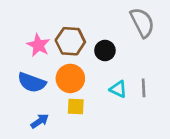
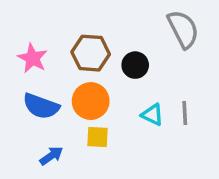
pink star: (38, 45) -> (32, 58), moved

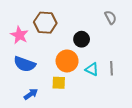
gray semicircle: (183, 29) -> (111, 17), size x0.6
brown hexagon: (91, 53) -> (45, 23), moved
orange circle: (91, 101) -> (67, 61), moved

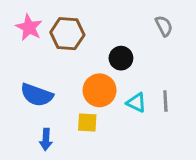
pink star: (19, 35) -> (29, 27), moved
blue arrow: (31, 94) -> (46, 139), turned 128

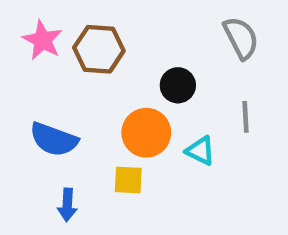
gray semicircle: (164, 26) -> (241, 38), size x1.4
gray line: (165, 101) -> (246, 117), moved

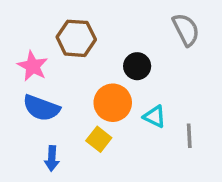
pink star: (42, 40) -> (33, 66), moved
gray line: (246, 117) -> (189, 136), moved
yellow square: (128, 180) -> (99, 139), turned 35

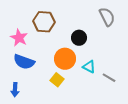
gray line: (189, 136) -> (109, 78), turned -56
blue arrow: (52, 158) -> (15, 90), moved

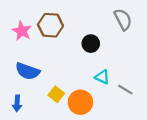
pink star: (19, 38) -> (22, 31), moved
orange circle: (65, 59) -> (80, 102), moved
yellow square: (57, 80) -> (56, 94), moved

